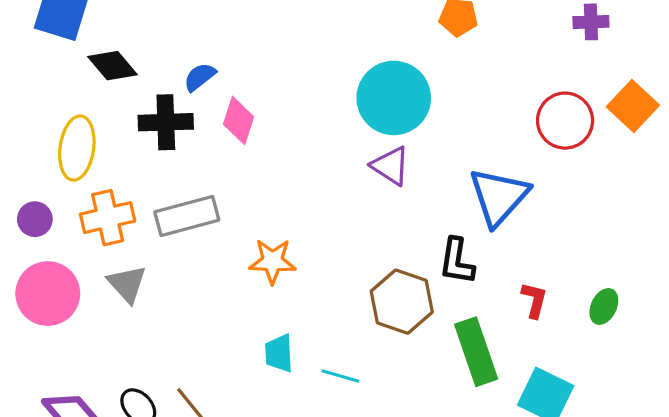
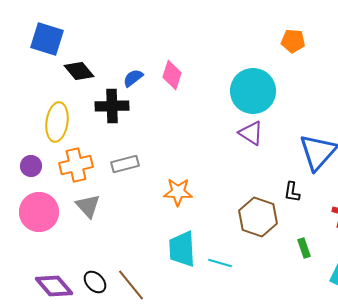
pink diamond: (239, 121) -> (172, 75), moved
gray rectangle: (187, 216) -> (125, 164), size x0.7
black L-shape: (457, 261) -> (292, 192), size x0.7
green rectangle: (476, 352) -> (304, 248), size x0.5
cyan trapezoid: (279, 353) -> (182, 249), size x1.5

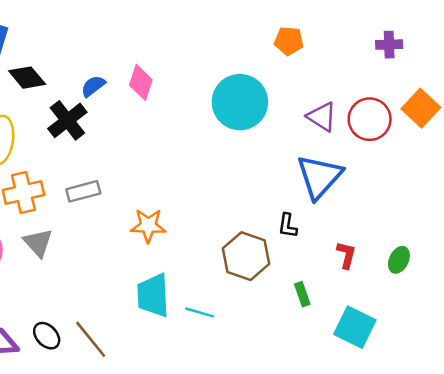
black cross: (112, 106) -> (67, 120), turned -36
purple triangle: (251, 133) -> (322, 117), moved

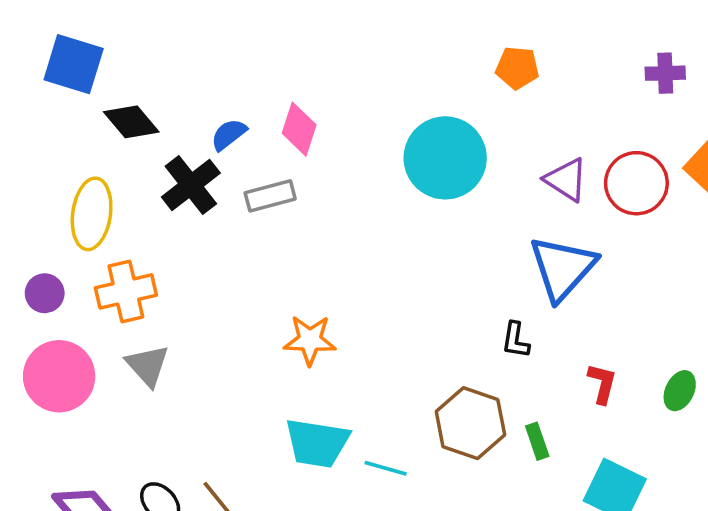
gray rectangle: (83, 191) -> (270, 196), moved
brown hexagon: (246, 256) -> (470, 423), moved
cyan trapezoid: (153, 295) -> (317, 443), turned -78

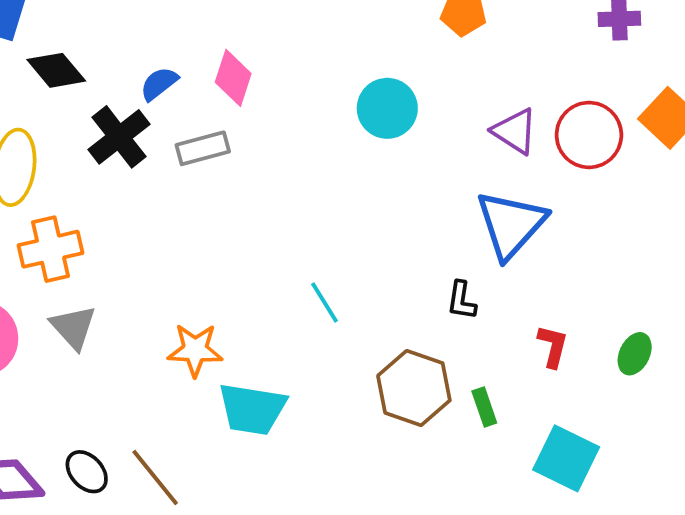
cyan circle: (445, 158) -> (387, 108), size x0.7
orange star: (310, 340) -> (195, 350), moved
cyan line: (386, 468) -> (325, 302), moved, turned 42

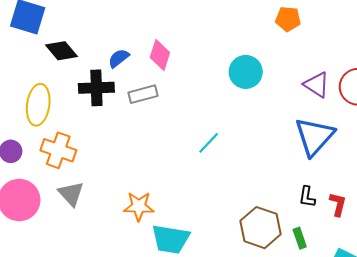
black cross: (119, 137) -> (96, 88), turned 36
orange cross: (51, 249) -> (58, 150), turned 32
black L-shape: (461, 300) -> (307, 197), moved
cyan line: (325, 302) -> (209, 143), moved, turned 75

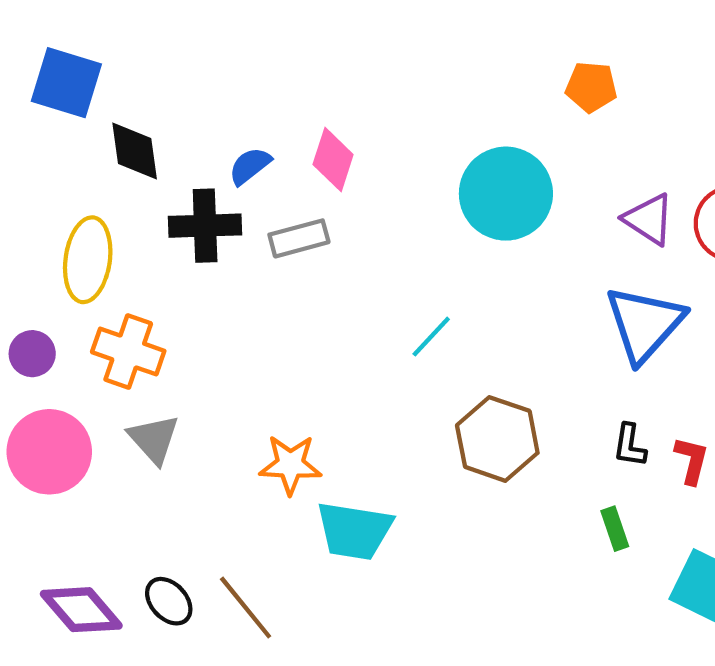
black diamond: (61, 51) -> (135, 151), turned 32
cyan circle: (246, 72) -> (506, 194), size x1.4
brown hexagon: (260, 228) -> (497, 439), moved

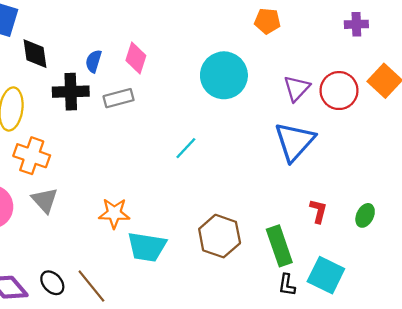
blue semicircle: (250, 166) -> (94, 61), turned -35
purple triangle: (649, 219) -> (297, 88), turned 40
brown hexagon: (497, 439) -> (220, 236), moved
black L-shape: (630, 445) -> (287, 285), moved
green rectangle: (615, 529) -> (279, 246), size x1.8

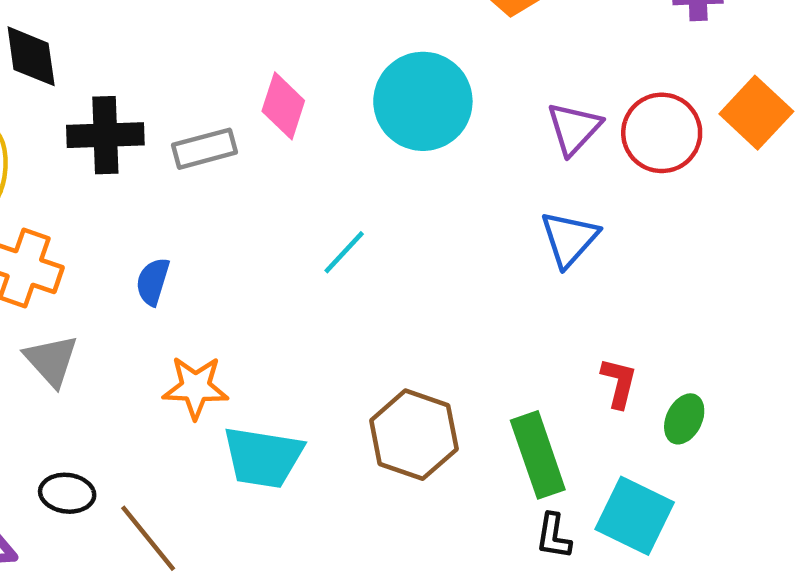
pink diamond: (136, 58) -> (283, 106), moved
blue semicircle: (94, 61) -> (153, 282), moved
blue triangle: (294, 142) -> (569, 239), size x0.7
green ellipse: (365, 215) -> (684, 419), moved
black ellipse: (52, 283) -> (67, 493), moved, turned -40

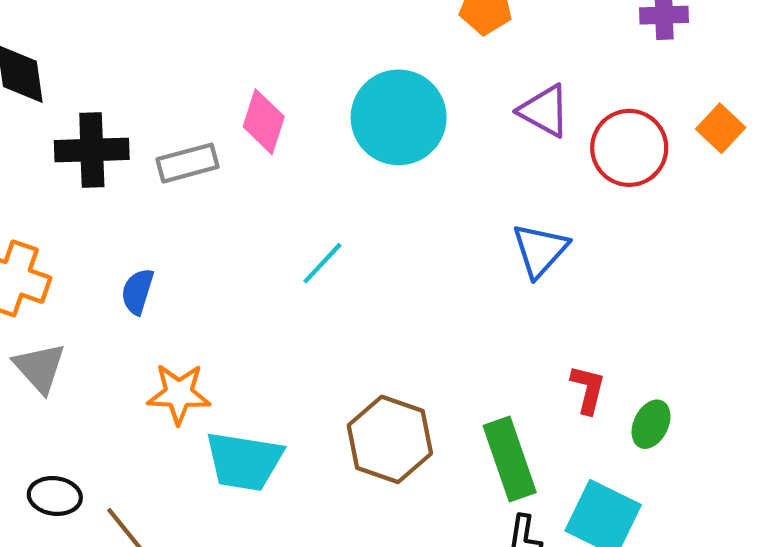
orange square: (756, 113) -> (721, 128), size x0.7
purple triangle: (574, 128) -> (544, 111), moved, turned -44

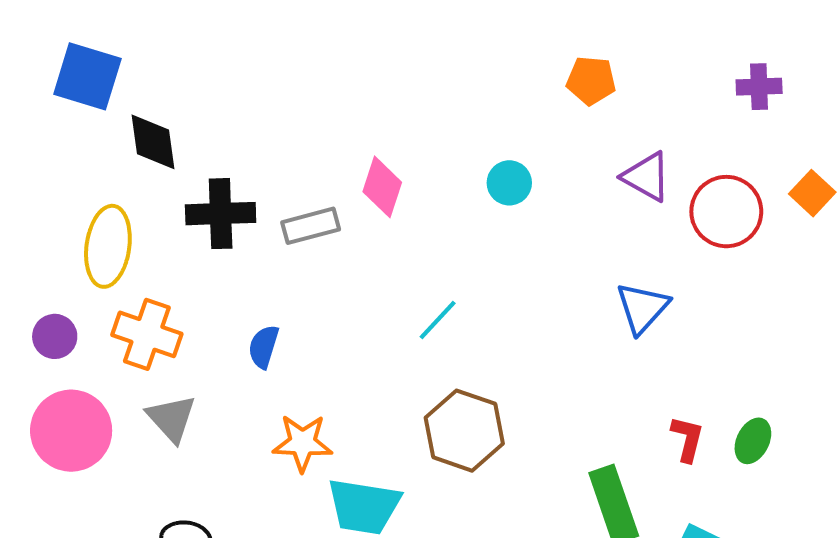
cyan circle: (399, 117) -> (509, 183), size x0.5
green ellipse: (651, 424) -> (753, 441), moved
brown hexagon: (390, 439) -> (464, 431), moved

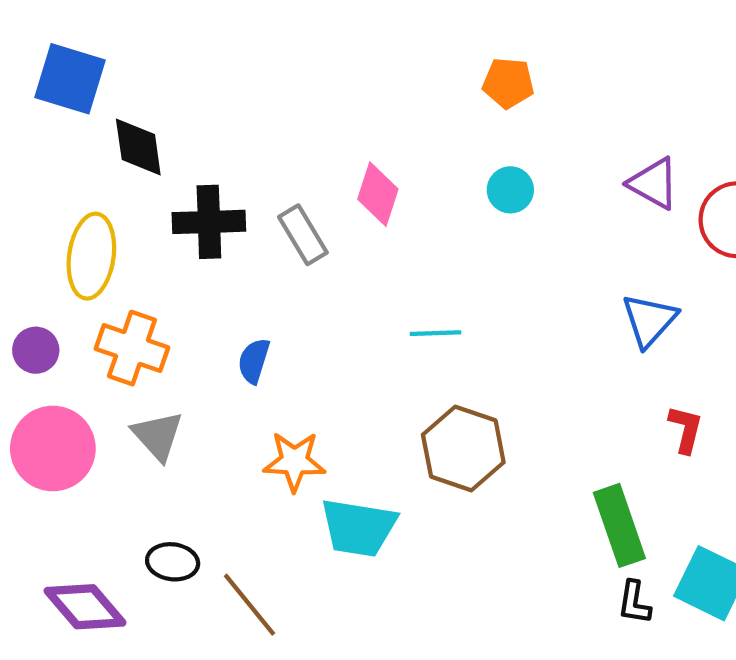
orange pentagon: (591, 80) -> (508, 83), moved
gray rectangle: (311, 226) -> (303, 235), turned 74
cyan line: (438, 320) -> (436, 333), turned 45
red L-shape: (687, 439) -> (686, 429), moved

